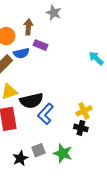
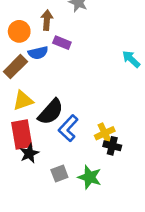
black semicircle: (31, 101) -> (51, 112), turned -35
yellow cross: (84, 111) -> (105, 133), moved
black star: (20, 158) -> (29, 153), moved

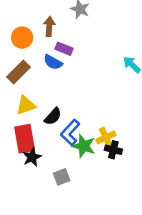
blue semicircle: (38, 53) -> (53, 62), moved, turned 42
black semicircle: (51, 112) -> (53, 116), size x0.7
green star: (90, 177) -> (84, 146), moved

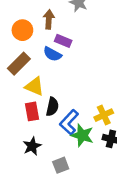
yellow triangle: (26, 105) -> (34, 86), moved, turned 42
black semicircle: (53, 116) -> (52, 107), turned -30
yellow cross: (106, 137) -> (104, 115), moved
red rectangle: (25, 139) -> (32, 111), moved, size x0.7

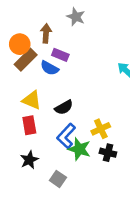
brown rectangle: (19, 64) -> (26, 60), moved
black semicircle: (52, 107) -> (64, 107), moved, turned 48
gray square: (61, 165) -> (58, 179), turned -35

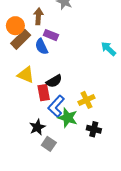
blue semicircle: (50, 68) -> (42, 47), turned 35
red rectangle: (29, 125) -> (44, 93), moved
black cross: (108, 153) -> (94, 129), moved
black star: (29, 160) -> (37, 127), moved

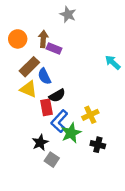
brown arrow: (38, 16) -> (43, 39), moved
brown rectangle: (21, 39) -> (29, 67), moved
blue semicircle: (42, 47) -> (44, 76), moved
green star: (68, 118) -> (71, 133), turned 30

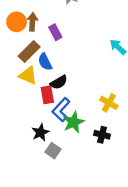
brown arrow: (43, 39) -> (32, 22), moved
purple rectangle: (54, 49) -> (55, 32), turned 40
yellow cross: (90, 115) -> (109, 103), moved, turned -35

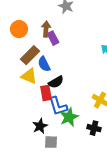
brown arrow: (32, 22) -> (46, 29), moved
blue L-shape: (61, 110) -> (58, 106), turned -60
gray square: (53, 151) -> (51, 142), turned -32

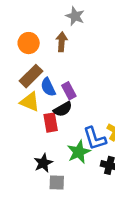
orange circle: (19, 29) -> (29, 43), moved
brown arrow: (46, 29) -> (62, 42), moved
purple rectangle: (53, 38) -> (69, 91), moved
blue L-shape: (58, 106) -> (95, 138), moved

